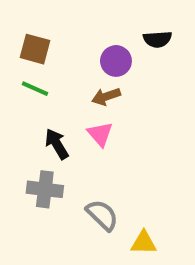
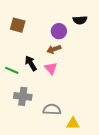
green line: (35, 89) -> (12, 70), moved
black arrow: (57, 144) -> (31, 63), moved
gray semicircle: (102, 215) -> (52, 109), turned -42

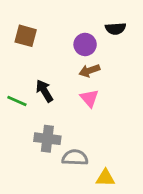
brown arrow: (54, 49) -> (89, 71), moved
pink triangle: (51, 68) -> (89, 98), moved
gray cross: (23, 96) -> (47, 139), moved

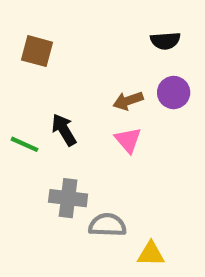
purple circle: (85, 44) -> (174, 93), moved

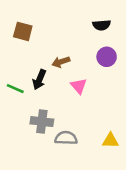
brown arrow: (128, 101) -> (61, 62), moved
black arrow: (64, 130) -> (39, 80), turned -126
yellow triangle: (151, 254) -> (110, 141), moved

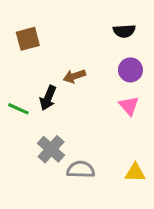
brown square: (23, 31) -> (28, 39), turned -30
pink triangle: (79, 86) -> (129, 106), moved
gray cross: (42, 122) -> (51, 149), turned 35

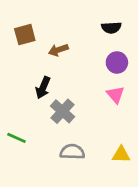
brown arrow: (74, 76) -> (58, 50), moved
green line: (18, 109) -> (16, 138), moved
gray cross: (51, 149) -> (63, 111), moved

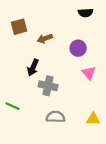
black semicircle: (111, 28) -> (86, 13), moved
purple circle: (117, 63) -> (78, 48), moved
gray cross: (63, 111) -> (48, 86), turned -30

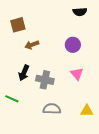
brown arrow: (45, 38) -> (32, 45), moved
black arrow: (33, 67) -> (24, 73), moved
pink triangle: (89, 73) -> (77, 74), moved

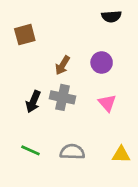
brown arrow: (32, 45) -> (63, 65), moved, turned -40
gray cross: (45, 80) -> (63, 97), moved
green line: (12, 99) -> (30, 150), moved

